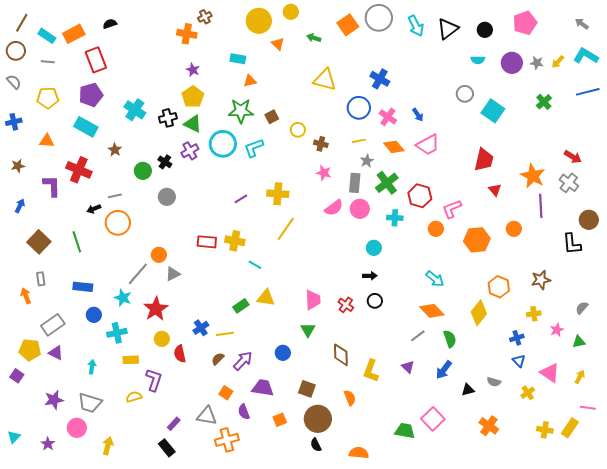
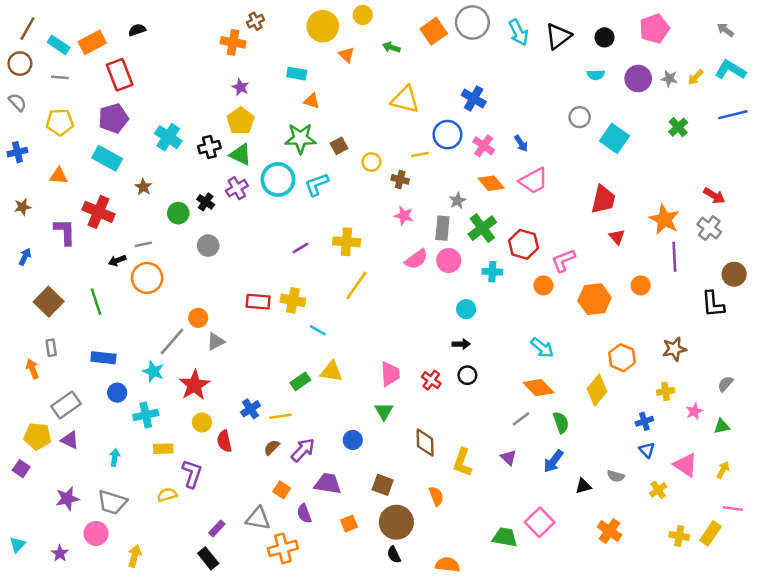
orange triangle: (250, 81) -> (312, 101), turned 32
yellow line: (359, 141) -> (420, 155), moved

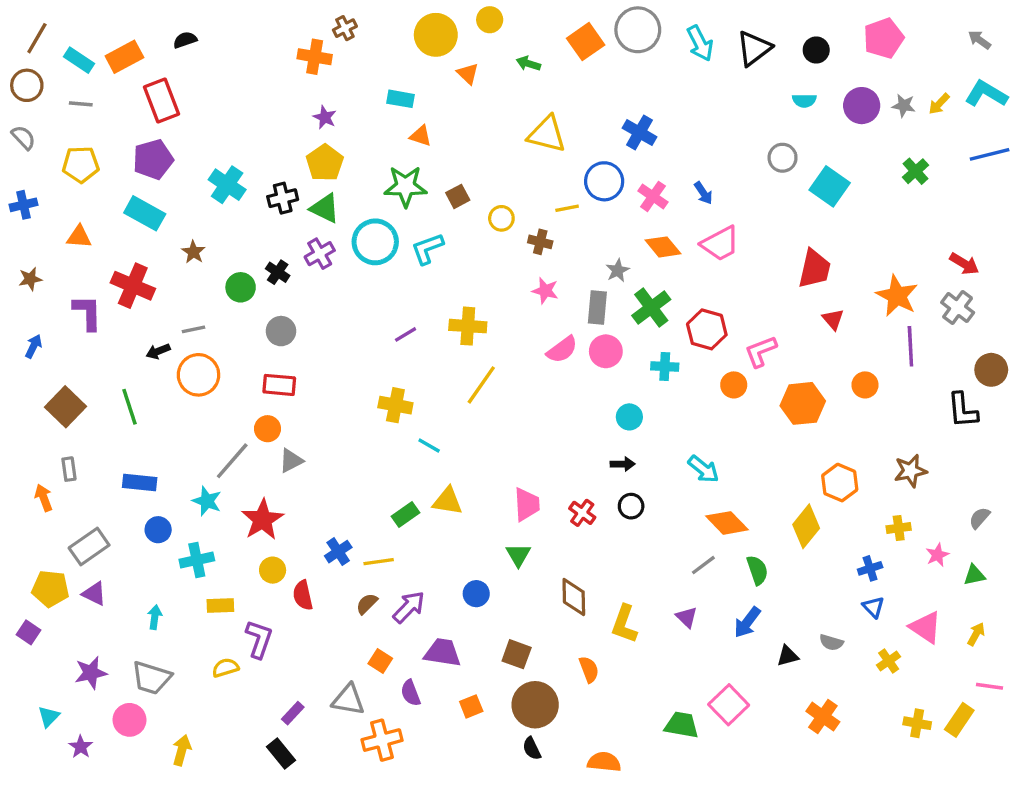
red rectangle: (258, 302) -> (279, 385), moved
cyan arrow: (542, 348) -> (703, 469), moved
cyan triangle: (17, 545) -> (49, 717), moved

